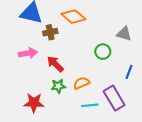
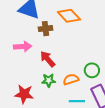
green circle: (103, 52) -> (92, 70), moved

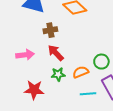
brown cross: (46, 29) -> (50, 30), moved
pink arrow: (23, 47) -> (25, 55), moved

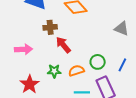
red arrow: (56, 53) -> (63, 45), moved
red star: (34, 90) -> (30, 84), turned 30

